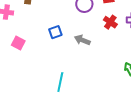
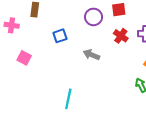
blue square: (55, 32) -> (60, 36), moved

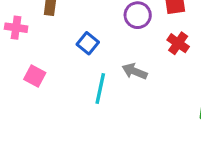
blue square: (60, 36) -> (88, 43), turned -32
cyan line: (68, 99) -> (100, 88), moved

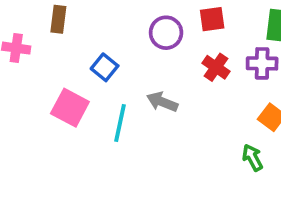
pink square: (35, 76) -> (70, 108), moved, size x1.4

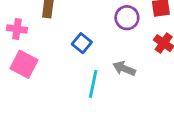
pink square: (70, 108) -> (24, 64), moved

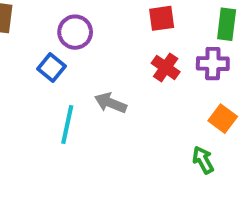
purple circle: (127, 18) -> (75, 32), moved

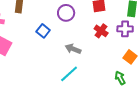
purple circle: (75, 32) -> (66, 13), moved
cyan line: (67, 125) -> (69, 74), moved, turned 36

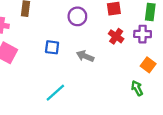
blue square: (43, 31) -> (52, 47), moved, turned -32
cyan line: (69, 74) -> (55, 93), moved

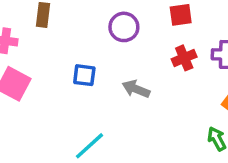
red cross: (116, 36) -> (184, 58), turned 32

